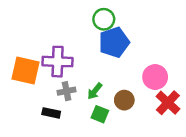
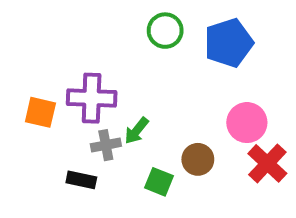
blue pentagon: (114, 42) -> (229, 43), moved
orange square: (25, 71) -> (40, 112), size x0.7
green arrow: (95, 91) -> (137, 131), moved

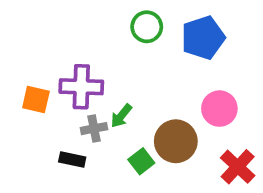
brown circle: (198, 159) -> (176, 141), size x1.5
red cross: (267, 163) -> (238, 167), moved
green square: (159, 182) -> (141, 161), turned 30

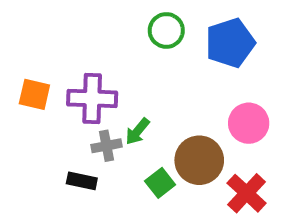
orange square: (36, 99) -> (34, 94), moved
red cross: (238, 167) -> (247, 193), moved

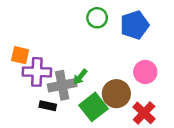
purple cross: (92, 98) -> (37, 72), moved
gray cross: (107, 146) -> (62, 85), size x1.6
green square: (160, 183) -> (93, 107), size x1.6

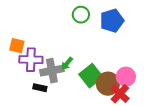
pink circle: (145, 72) -> (126, 77), moved
brown circle: (116, 94) -> (108, 84), moved
green square: (93, 107) -> (91, 76), moved

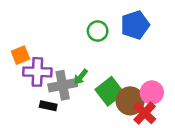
green circle: (81, 15) -> (98, 31), moved
orange square: (17, 46) -> (20, 55), turned -35

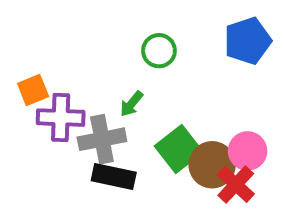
blue pentagon: (135, 25) -> (248, 41), moved
green arrow: (81, 77) -> (131, 104), moved
black rectangle: (48, 106) -> (114, 177), moved, size x1.5

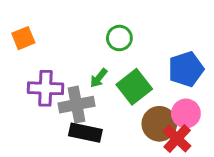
blue pentagon: (248, 41) -> (186, 69), moved
orange square: (33, 90) -> (23, 38), moved
green square: (179, 149) -> (134, 87), moved

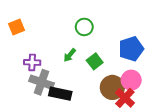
green square: (134, 87) -> (95, 61), size x0.7
purple cross: (45, 88) -> (32, 62), size x0.7
gray cross: (77, 105) -> (41, 82), moved, turned 30

